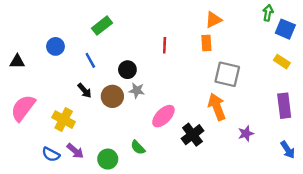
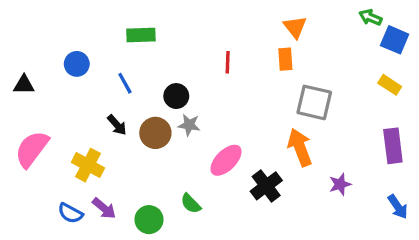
green arrow: (268, 13) -> (370, 17), turned -77
orange triangle: (213, 20) -> (295, 27), turned -42
green rectangle: (102, 26) -> (141, 35), turned 36

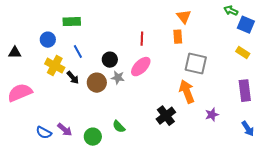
green rectangle: (141, 35) -> (72, 22), moved
pink semicircle: (32, 149) -> (20, 93), turned 30
pink ellipse: (226, 160) -> (141, 67), moved
yellow cross: (88, 165) -> (55, 66), moved

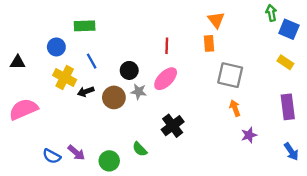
green arrow: (231, 11) -> (271, 13), turned 56
black arrow: (73, 78) -> (86, 92), turned 112
orange arrow: (187, 92) -> (235, 108), moved, size x0.6
black cross: (166, 116) -> (173, 126), moved

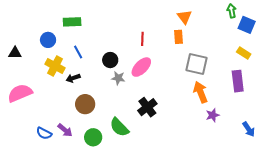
brown circle: (114, 97) -> (85, 104), moved
purple rectangle: (288, 107) -> (238, 81), moved
orange arrow: (235, 108) -> (201, 92), size x1.5
green semicircle: (140, 149) -> (119, 127), size x1.5

